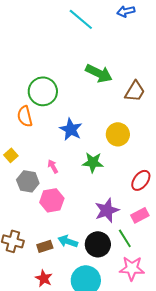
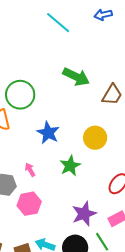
green star: (93, 162) -> (70, 166), turned -30

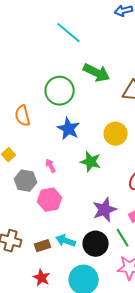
cyan line: (58, 23) -> (69, 33), moved
green circle: (20, 95) -> (60, 91), moved
green star: (70, 166) -> (91, 162), turned -30

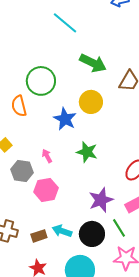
green circle: (60, 91) -> (41, 81), moved
yellow circle: (116, 134) -> (91, 102), moved

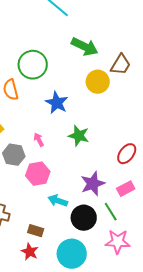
yellow circle: (91, 102) -> (98, 82), moved
cyan arrow: (62, 231) -> (58, 201), moved
brown rectangle: (39, 236) -> (36, 231), moved, turned 35

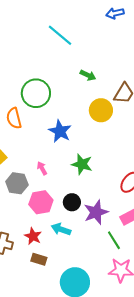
green arrow: (85, 47) -> (88, 75), size x0.6
black circle: (84, 218) -> (72, 202), moved, size x0.7
red star: (30, 252) -> (33, 236), moved

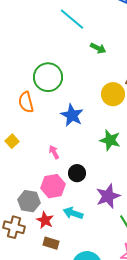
green arrow: (88, 75) -> (98, 48), moved
green star: (82, 164) -> (110, 140), moved
gray hexagon: (17, 183) -> (29, 201), moved
black circle: (72, 202) -> (77, 173), moved

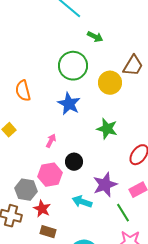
green circle: (48, 77) -> (73, 66), moved
pink arrow: (54, 152) -> (51, 141), turned 56
cyan arrow: (73, 213) -> (82, 202), moved

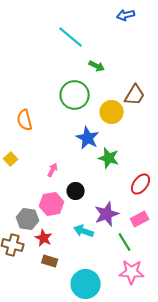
blue star: (69, 104) -> (88, 138), moved

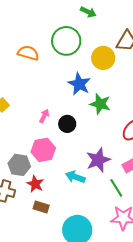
orange semicircle: (25, 120) -> (28, 53), moved, turned 120
black circle: (76, 191) -> (67, 124), moved

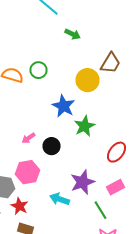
green circle: (66, 41) -> (38, 70), moved, size x0.6
green star: (100, 104) -> (84, 126), turned 30
pink arrow: (44, 116) -> (28, 138), turned -152

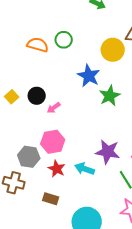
black circle: (52, 146) -> (37, 96), moved
purple star: (82, 182) -> (108, 152), turned 30
red star: (20, 206) -> (57, 169), moved

